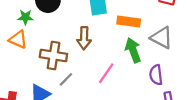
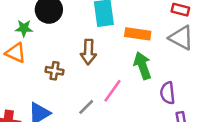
gray triangle: (162, 38) -> (181, 38), moved
brown cross: (53, 55) -> (55, 71), size x0.6
gray line: (66, 79) -> (86, 107), moved

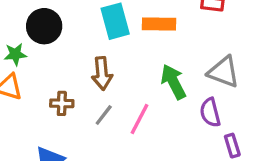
orange rectangle: (138, 34) -> (159, 24), moved
gray triangle: (181, 38) -> (224, 72), moved
gray line: (86, 107) -> (104, 115), moved

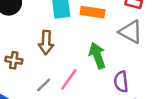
gray triangle: (224, 72) -> (131, 32), moved
gray line: (104, 115) -> (44, 85), moved

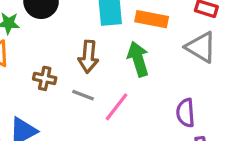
green arrow: (97, 56) -> (138, 59), moved
gray line: (44, 85) -> (83, 95), moved, turned 63

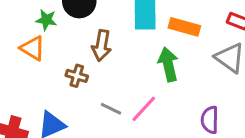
brown arrow: (88, 57) -> (101, 45), moved
gray line: (83, 95) -> (111, 109), moved

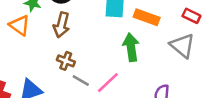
brown arrow: (101, 45) -> (62, 25), moved
brown cross: (77, 76) -> (66, 61), moved

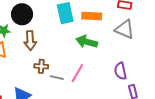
green arrow: (131, 47) -> (87, 42), turned -50

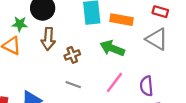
brown cross: (41, 66) -> (72, 55), moved, turned -32
pink line: (77, 73) -> (114, 82), moved

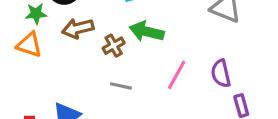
brown arrow: (48, 39) -> (78, 28), turned 80
green arrow: (112, 48) -> (147, 31), moved

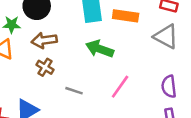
brown cross: (114, 46) -> (45, 67), moved, turned -36
purple semicircle: (221, 73) -> (169, 86), moved

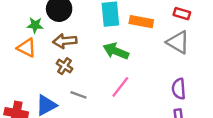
pink line: (120, 87) -> (120, 87), moved
gray line: (74, 91) -> (78, 95), moved

